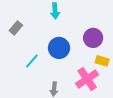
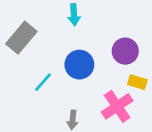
gray rectangle: (16, 28) -> (21, 38), size x1.6

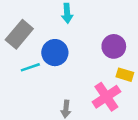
blue circle: (79, 65) -> (55, 53), moved
cyan line: (43, 82) -> (30, 67), moved, turned 30

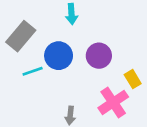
purple circle: (114, 46) -> (99, 56), moved
yellow rectangle: (125, 75) -> (133, 79), turned 42

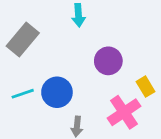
blue circle: (59, 56) -> (57, 92), moved
cyan line: (33, 71) -> (23, 94), moved

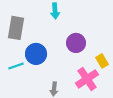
gray rectangle: (23, 39) -> (16, 28), turned -30
blue circle: (57, 92) -> (36, 54), moved

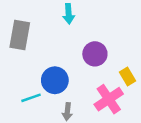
blue circle: (36, 54) -> (55, 80), moved
cyan line: (16, 66) -> (31, 98), moved

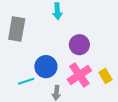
yellow rectangle: (128, 76) -> (105, 76), moved
pink cross: (109, 99) -> (79, 75), moved

